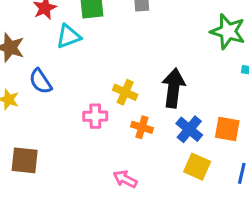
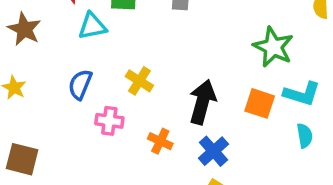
blue semicircle: (41, 81) -> (80, 84), moved, turned 48
yellow cross: (125, 92) -> (139, 81), moved
orange square: (227, 129) -> (260, 103), moved

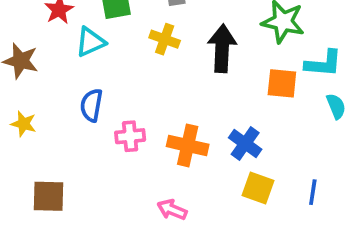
yellow cross: (139, 81) -> (165, 39), moved
black arrow: (202, 102) -> (222, 48), moved
orange cross: (160, 141) -> (188, 145), size x1.5

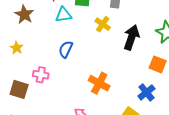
blue semicircle: (91, 105) -> (66, 49), moved
pink cross: (130, 136) -> (41, 75), moved
blue cross: (245, 144) -> (146, 92), moved

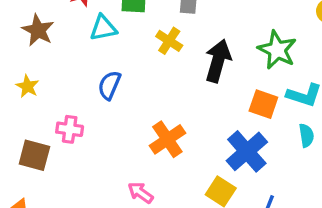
orange cross: (99, 83) -> (167, 139), turned 30
blue cross: (146, 92) -> (247, 151), size x1.4

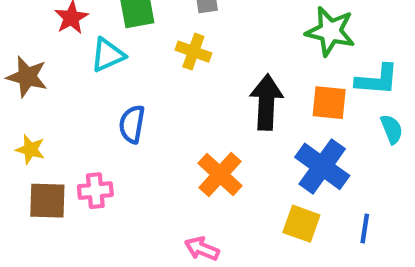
black arrow: (218, 61) -> (266, 102), moved
brown square: (34, 155) -> (47, 201), moved

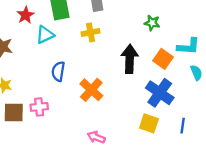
green star: (330, 31) -> (152, 23), moved, size x0.6
yellow cross: (193, 52) -> (91, 32), turned -30
orange square: (329, 103) -> (163, 59), turned 30
orange cross: (220, 175) -> (91, 90), moved

